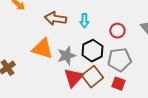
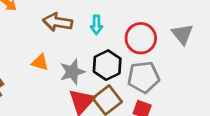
red circle: (117, 31) -> (141, 38), size x1.5
orange triangle: (42, 49) -> (40, 62), size x0.6

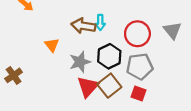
brown arrow: (58, 22) -> (83, 26), moved
orange triangle: (40, 62) -> (52, 45), moved, turned 35

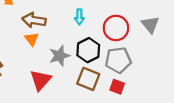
brown arrow: (83, 26) -> (34, 20), moved
brown square: (109, 86) -> (88, 79), turned -30
red triangle: (88, 87) -> (41, 80), moved

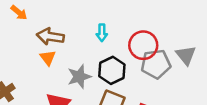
gray triangle: (150, 25) -> (186, 55), moved
gray pentagon: (118, 60) -> (156, 64), moved

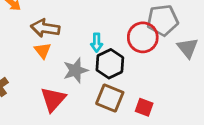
cyan arrow: (102, 33) -> (97, 43), moved
gray pentagon: (156, 64) -> (163, 20), moved

